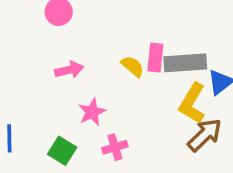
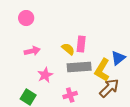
gray rectangle: (185, 63) -> (79, 67), moved
pink cross: (115, 147) -> (70, 95), moved

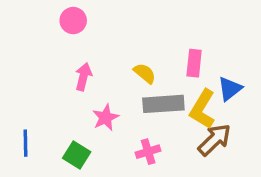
pink rectangle: (81, 44) -> (194, 63), moved
pink arrow: (32, 51) -> (83, 77), turned -63

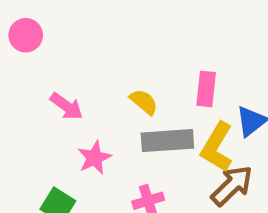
pink circle: (73, 21) -> (26, 35), moved
pink arrow: (83, 77) -> (66, 106), turned 112

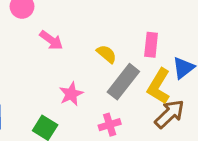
pink arrow: (66, 106) -> (51, 40), moved
gray rectangle: (167, 141) -> (123, 82), turned -48

